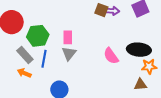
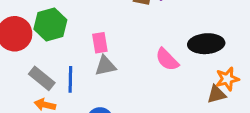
green hexagon: (38, 36) -> (50, 25), moved
gray triangle: (69, 53) -> (105, 66), turned 49
orange star: (149, 66) -> (227, 79), moved

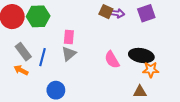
gray triangle: (105, 66) -> (69, 54), turned -42
orange star: (227, 79) -> (151, 70), moved

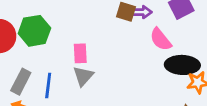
gray rectangle: (23, 52) -> (21, 82), turned 72
pink semicircle: (112, 60) -> (161, 39), moved

